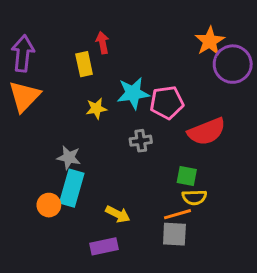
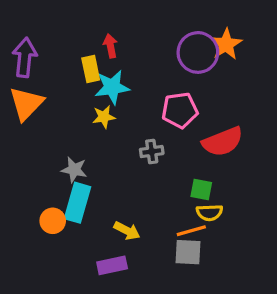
purple circle: (233, 64) -> (198, 52), moved
cyan star: (133, 93) -> (112, 87), moved

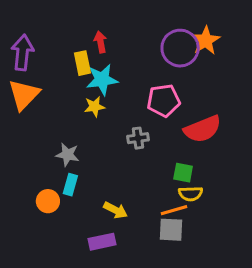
cyan rectangle: (77, 203) -> (70, 185), size x0.6

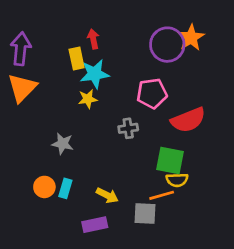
green square: (183, 173) -> (170, 160), size x1.5
cyan rectangle: (70, 185) -> (65, 188), moved
gray square: (171, 230) -> (145, 213), moved

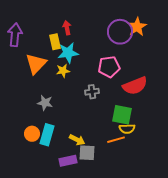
orange triangle: (22, 88) -> (36, 64), moved
cyan rectangle: (65, 188) -> (47, 135), size x1.5
gray square: (145, 213) -> (87, 153), moved

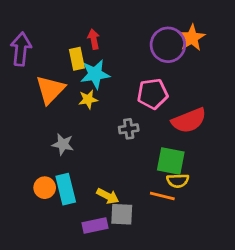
cyan rectangle: (47, 135) -> (66, 189), turned -30
orange line: (116, 140) -> (162, 196), turned 30

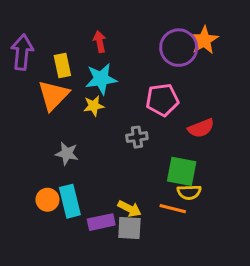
yellow rectangle: (77, 59) -> (62, 66), moved
red semicircle: (189, 120) -> (201, 128), size x0.7
yellow arrow: (108, 196) -> (129, 209), moved
purple rectangle: (95, 225) -> (101, 222), moved

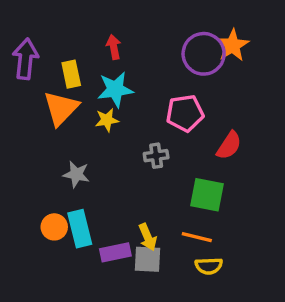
red semicircle: (201, 128) -> (229, 145), turned -35
yellow semicircle: (189, 192) -> (209, 266), moved
yellow arrow: (129, 209) -> (148, 237), turned 40

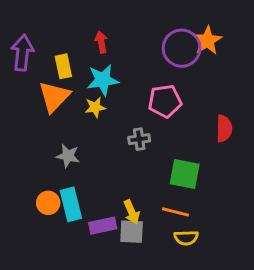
red semicircle: (229, 145) -> (224, 129), moved, turned -32

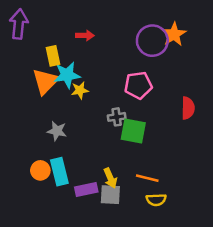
red arrow: (101, 42) -> (85, 36), turned 102
purple arrow: (22, 53) -> (19, 24), moved
cyan star: (103, 80) -> (67, 75), moved
green square: (185, 174) -> (133, 131), moved

